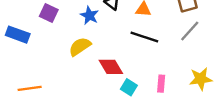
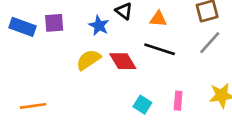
purple square: (49, 13) -> (54, 23), turned -30
blue rectangle: (18, 35) -> (22, 27), moved
red diamond: (111, 67) -> (123, 61), moved

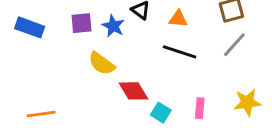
purple square: (54, 23) -> (81, 23), moved
yellow semicircle: (88, 60) -> (102, 63), turned -110
red diamond: (123, 61) -> (133, 91), moved

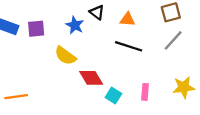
purple square: (81, 23) -> (36, 29), moved

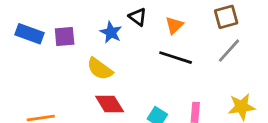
orange triangle: (127, 19) -> (174, 25), turned -49
red diamond: (91, 78) -> (110, 104), moved

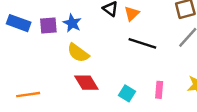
orange triangle: (174, 25) -> (132, 14), moved
blue star: (111, 32) -> (72, 23), moved

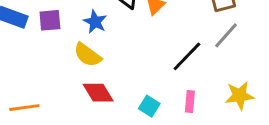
blue star: (72, 23) -> (95, 22), moved
black line: (142, 43) -> (187, 56), moved, turned -64

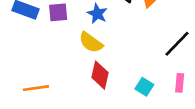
red diamond: (98, 93) -> (100, 75), turned 44

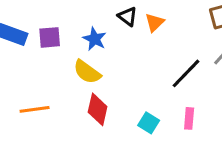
orange line: (36, 88) -> (35, 109), moved

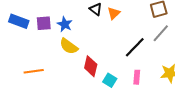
blue star: (95, 39) -> (65, 24), moved
red diamond: (98, 109) -> (91, 66), moved

